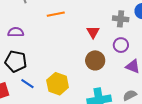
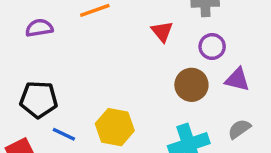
purple semicircle: (16, 32) -> (39, 28), moved
brown circle: (95, 60) -> (191, 85), moved

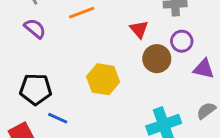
purple semicircle: (39, 28) -> (35, 28), turned 50
brown circle: (191, 85) -> (157, 59), moved
yellow hexagon: (115, 127) -> (103, 79), moved

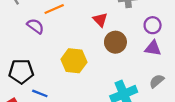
purple semicircle: (35, 28) -> (35, 26), moved
purple circle: (182, 41) -> (153, 25), moved

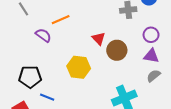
red triangle: (100, 20) -> (99, 39), moved
gray semicircle: (157, 81) -> (153, 76), moved

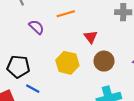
orange line: (61, 20) -> (66, 14), moved
brown circle: (117, 50) -> (104, 61), moved

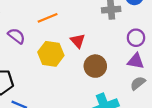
yellow hexagon: (67, 63) -> (51, 54), moved

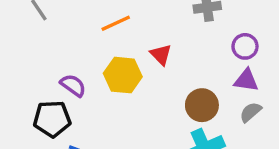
purple semicircle: (16, 36) -> (73, 85), moved
brown circle: (95, 66) -> (202, 105), moved

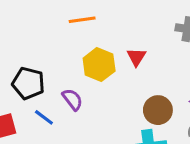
orange line: (116, 23) -> (82, 20), moved
purple semicircle: (73, 85) -> (72, 99), moved

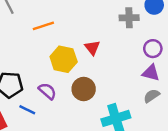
brown circle: (158, 110) -> (84, 89), moved

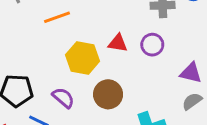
red triangle: (92, 48) -> (118, 43), turned -42
purple circle: (153, 49) -> (152, 45), moved

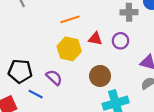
orange line: (57, 17) -> (70, 19), moved
brown circle: (108, 94) -> (100, 76), moved

